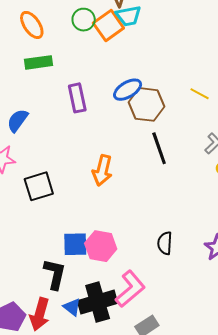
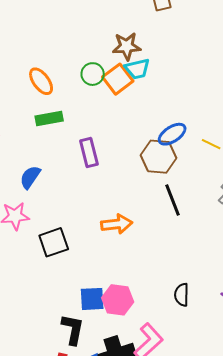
blue ellipse: (128, 90) -> (172, 134), moved
orange arrow: (102, 170) -> (117, 224), turned -108

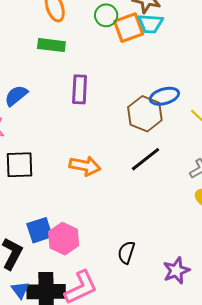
black line: (172, 200) -> (145, 159), turned 56
blue square: (92, 299) -> (40, 230), turned -32

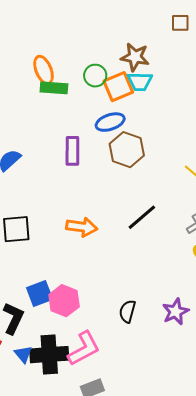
green rectangle: (51, 45) -> (54, 88), moved
blue ellipse: (164, 96) -> (110, 122), moved
brown hexagon: (145, 114) -> (127, 150), moved
purple star: (176, 271) -> (176, 312), moved

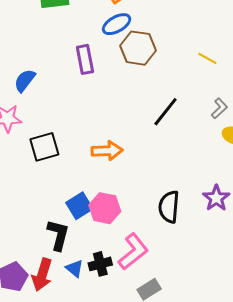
orange arrow: (82, 227) -> (107, 151), moved
black semicircle: (127, 311) -> (169, 207), size x1.4
black cross: (49, 355) -> (100, 264), size x0.6

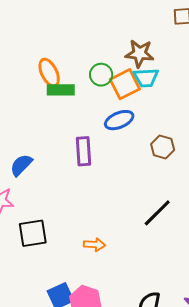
brown hexagon: (138, 48) -> (163, 147), moved, size x0.7
orange arrow: (107, 151) -> (95, 245), size x0.7

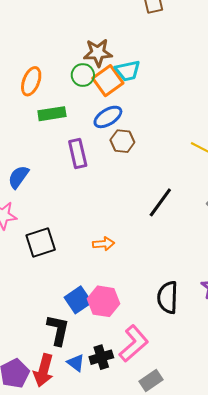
brown star: (140, 53) -> (98, 53), moved
orange ellipse: (49, 73) -> (31, 81), turned 56
green rectangle: (61, 90) -> (52, 114), moved
brown hexagon: (163, 147) -> (122, 141), moved

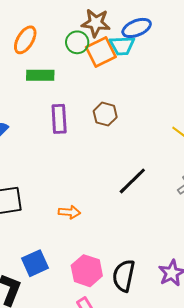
blue ellipse: (108, 117) -> (137, 28), moved
pink hexagon: (104, 301) -> (87, 271), moved

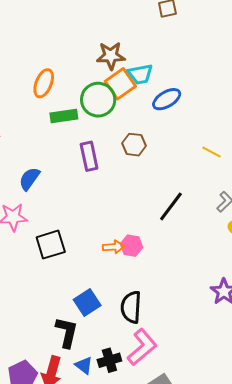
blue ellipse: (137, 28) -> (167, 99), moved
green circle: (77, 42) -> (98, 100), moved, size x1.5
pink hexagon: (87, 271) -> (131, 246), moved, size x0.7
black semicircle: (124, 276) -> (131, 307), moved

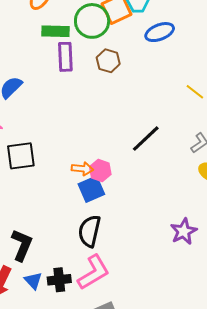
brown hexagon: (134, 145) -> (108, 61), moved
purple rectangle: (89, 156) -> (65, 57), moved
blue square: (87, 303) -> (91, 189), moved

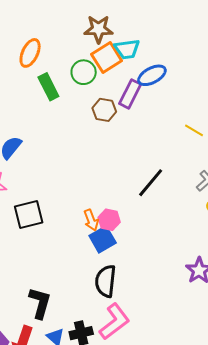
green circle: (92, 21) -> (84, 72), size x0.7
green rectangle: (56, 31) -> (48, 87), turned 68
purple rectangle: (65, 57) -> (130, 94), moved, turned 36
orange arrow: (82, 169) -> (91, 220), turned 70

